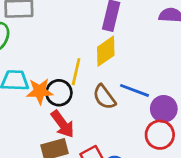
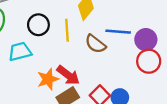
orange star: (40, 91) -> (48, 79), moved
black circle: (59, 93) -> (38, 25), moved

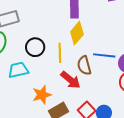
brown semicircle: (95, 44) -> (84, 65), turned 36
red arrow: (68, 75) -> (70, 80), moved

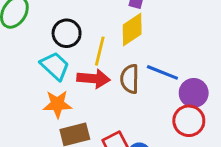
cyan trapezoid: (18, 70) -> (55, 66), moved, turned 40
red arrow: (70, 80) -> (93, 79), moved, turned -50

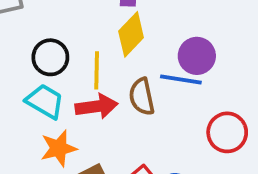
purple circle: (194, 93) -> (197, 56), moved

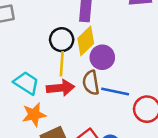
purple circle: (197, 56) -> (102, 57), moved
black circle: (50, 57) -> (62, 40), moved
blue line: (181, 79) -> (115, 91), moved

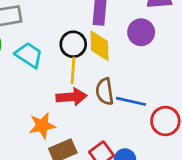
yellow diamond: (86, 41) -> (99, 46), turned -48
purple circle: (102, 57) -> (141, 32), moved
cyan trapezoid: (26, 83) -> (29, 55), moved

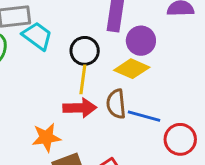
purple circle: (141, 32) -> (141, 41), moved
yellow diamond: (99, 46) -> (132, 69), moved, turned -68
cyan trapezoid: (29, 55) -> (37, 36), moved

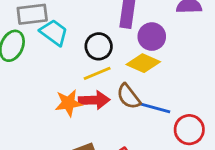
yellow line: (83, 79) -> (97, 73), turned 60
brown semicircle: (116, 104) -> (129, 96), turned -32
orange star: (46, 137) -> (68, 103), moved

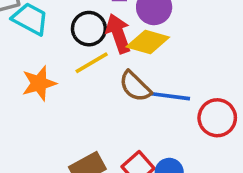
red arrow: (94, 100) -> (118, 33), moved, turned -100
orange star: (68, 103) -> (39, 83), moved

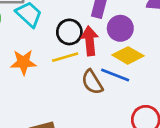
yellow diamond: (148, 42) -> (128, 55), moved
blue line: (170, 96) -> (115, 75), moved

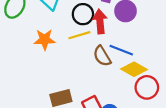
yellow diamond: (128, 55) -> (134, 69), moved

